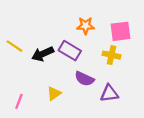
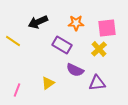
black arrow: (43, 54) -> (38, 22), moved
yellow cross: (112, 55) -> (99, 49), turned 35

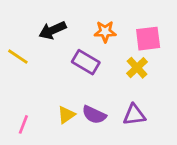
purple semicircle: (75, 70) -> (94, 115), moved

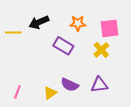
yellow line: (18, 57) -> (13, 33), moved, turned -35
yellow triangle: (66, 115) -> (50, 93), moved

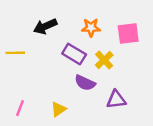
yellow line: (13, 33) -> (15, 53), moved
yellow cross: (101, 50) -> (104, 60), moved
purple semicircle: (70, 85) -> (85, 83), moved

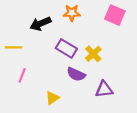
orange star: (91, 28) -> (72, 13), moved
pink square: (128, 34) -> (115, 15), moved, turned 30
pink line: (20, 108) -> (22, 75), moved

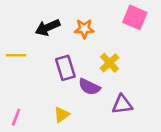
orange star: (72, 13) -> (84, 29), moved
purple rectangle: (66, 48) -> (65, 68), moved, turned 42
pink line: (22, 75) -> (16, 117), moved

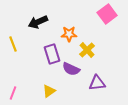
pink square: (135, 17) -> (107, 14), turned 30
orange star: (84, 29) -> (69, 34), moved
yellow line: (16, 55) -> (13, 44), turned 70

